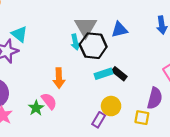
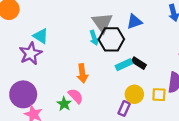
yellow square: (142, 118) -> (159, 95), moved

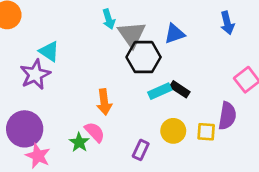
cyan arrow: (94, 38) -> (109, 19), moved
purple rectangle: (124, 108) -> (141, 150), moved

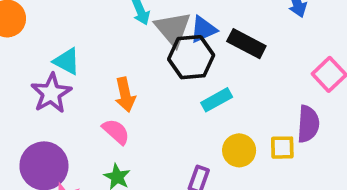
blue triangle: (175, 34) -> (203, 29), moved
black rectangle: (180, 89) -> (246, 44), moved, size x1.4
orange arrow: (104, 102) -> (125, 95), moved
pink semicircle: (95, 132) -> (116, 132), moved

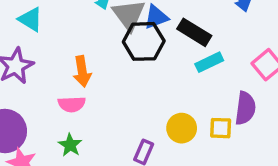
cyan triangle: (67, 61) -> (30, 19), moved
cyan rectangle: (217, 100) -> (209, 62), moved
pink semicircle: (116, 132) -> (72, 104), turned 132

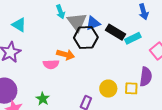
cyan rectangle: (209, 62) -> (133, 38), moved
orange arrow: (82, 71) -> (66, 55), moved, turned -66
pink semicircle: (72, 104) -> (51, 64), moved

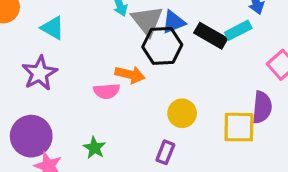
cyan rectangle: (133, 38) -> (238, 30), moved
yellow square: (131, 88) -> (239, 127), size x1.5
yellow circle: (108, 89) -> (182, 113), moved

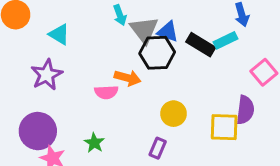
blue triangle: (174, 22) -> (168, 32), turned 40

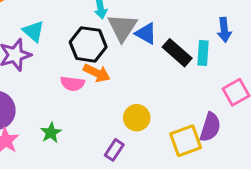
cyan triangle: (59, 34) -> (33, 31), moved
cyan rectangle: (225, 40) -> (203, 53), turned -70
black hexagon: (157, 53) -> (88, 44), moved
yellow square: (224, 127) -> (186, 141), turned -32

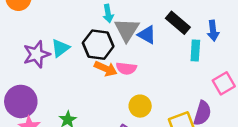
cyan triangle: (33, 31) -> (60, 48), moved, turned 42
black rectangle: (177, 53) -> (178, 23), moved
pink semicircle: (72, 84) -> (126, 68), moved

